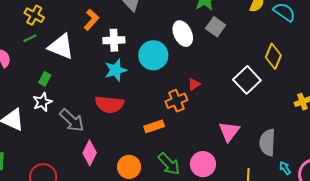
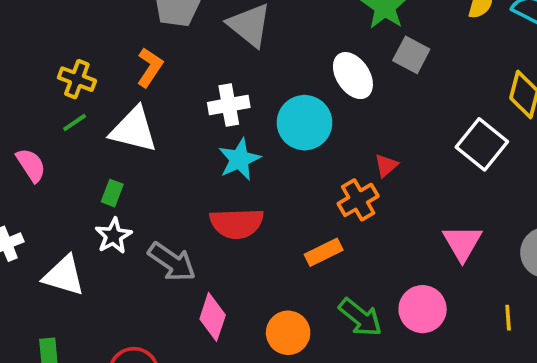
orange L-shape: (91, 20) -> (150, 67), moved

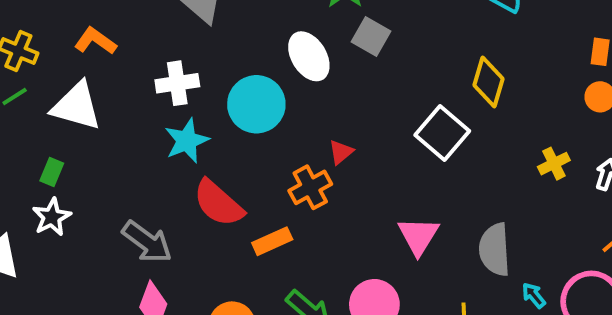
orange L-shape: (150, 67) -> (95, 41), turned -90
red semicircle: (237, 223) -> (218, 203), moved, turned 42
gray arrow: (172, 262) -> (147, 242), moved

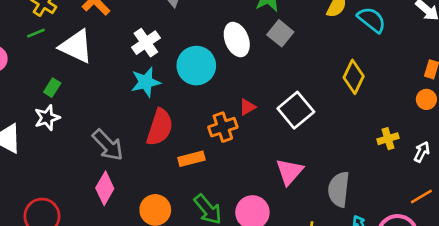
white cross: (177, 83) -> (146, 43), turned -36
white square: (442, 133) -> (296, 110), moved
red semicircle: (218, 203) -> (160, 127), turned -123

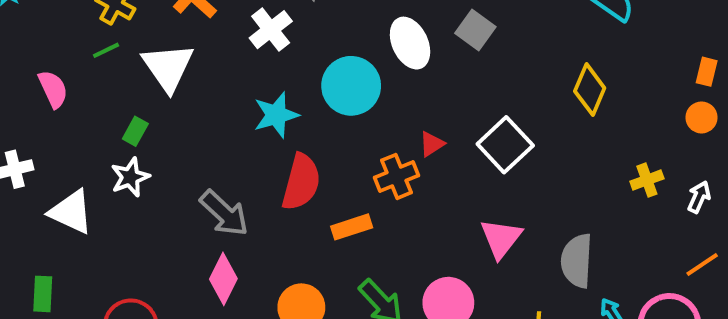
white cross: (146, 43) -> (271, 30), moved
white triangle: (76, 46) -> (168, 67), turned 33

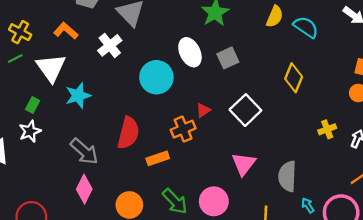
gray square: (475, 30) -> (228, 58), moved, turned 30
cyan star: (276, 115) -> (78, 96), moved

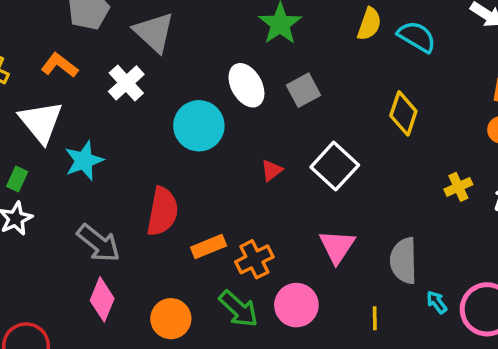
orange cross: (183, 129) -> (254, 259), moved

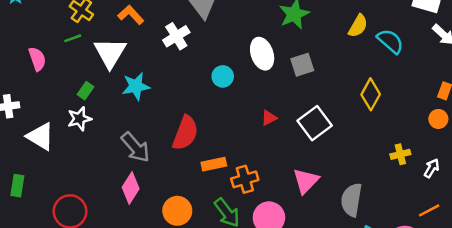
cyan circle: (199, 126) -> (223, 76), size x0.6

